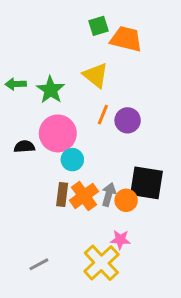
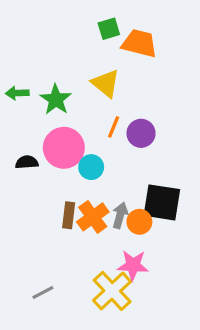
cyan circle: (72, 160) -> (91, 167), moved
pink star: (120, 240) -> (133, 265), size x1.4

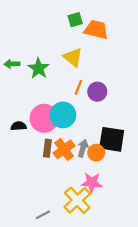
pink circle: (64, 148) -> (44, 118), moved
black semicircle: (27, 162) -> (19, 126), moved
cyan circle: (91, 167) -> (63, 115), size x1.5
gray line: (43, 293) -> (43, 215), moved

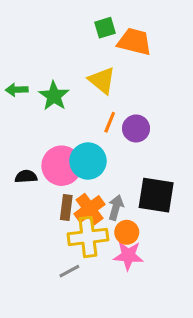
orange circle: (96, 153) -> (127, 232), moved
yellow cross: (77, 200) -> (88, 237), moved, turned 36
gray line: (43, 215) -> (69, 271), moved

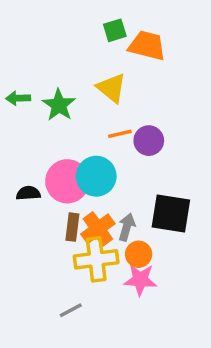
orange line: (110, 122) -> (120, 134), turned 55
gray line: (69, 271) -> (71, 310), moved

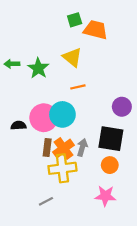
purple circle: (149, 141) -> (122, 107), moved
orange circle: (139, 254) -> (110, 165), moved
pink star: (140, 280) -> (105, 196), moved

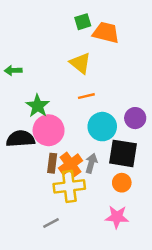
green star: (38, 68) -> (38, 106), moved
cyan circle: (62, 114) -> (102, 127), moved
black semicircle: (18, 125) -> (20, 139), size x1.6

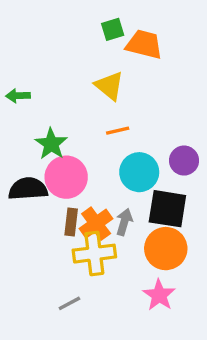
orange circle: (122, 183) -> (166, 249), size x1.6
pink star: (117, 217) -> (159, 295), turned 30

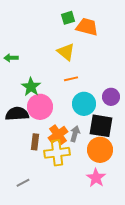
brown rectangle: (71, 222) -> (35, 142), moved
gray line: (69, 303) -> (23, 183), moved

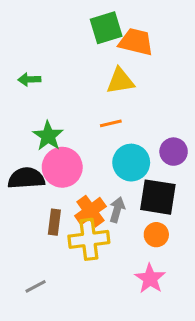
green square: (68, 18) -> (106, 28), size x1.5
yellow triangle: (66, 52) -> (120, 81), moved, turned -48
green arrow: (11, 58) -> (29, 79), moved
orange circle: (100, 150) -> (156, 235), size x0.6

